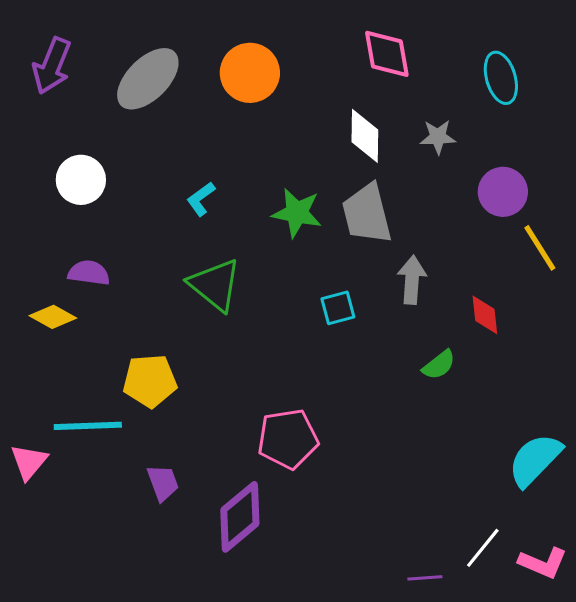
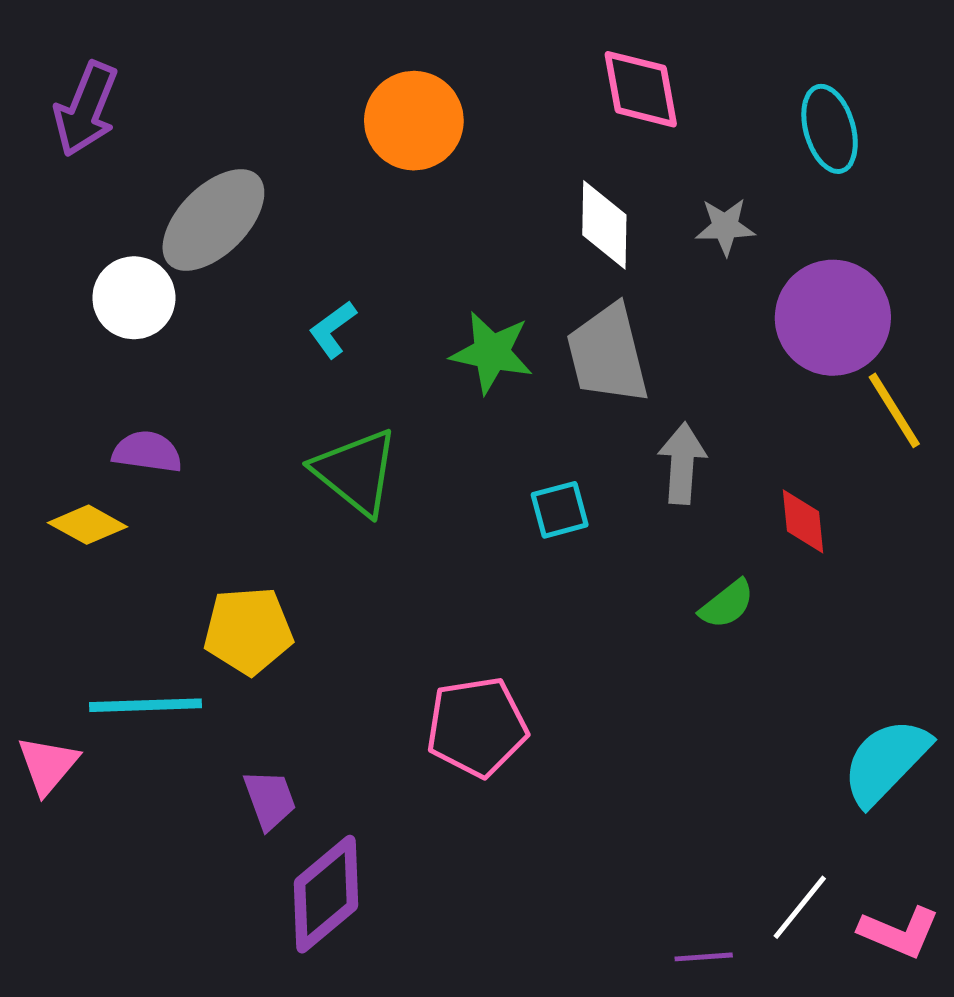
gray ellipse: (148, 79) -> (213, 220), moved
purple circle: (503, 192) -> (833, 318), size x1.4
purple diamond: (240, 517) -> (326, 894), moved

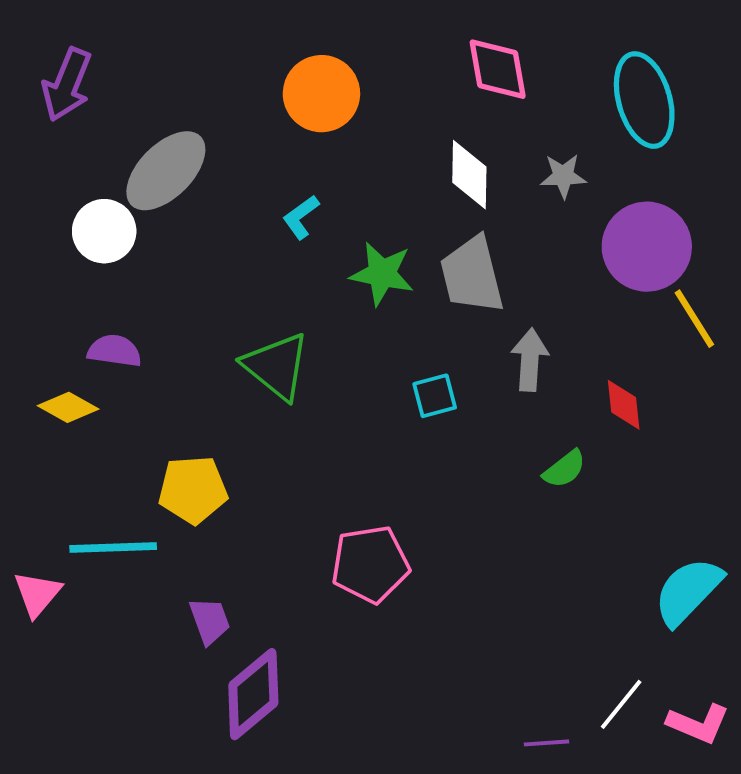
cyan ellipse: (830, 129) -> (644, 100), size x1.4
cyan L-shape: (333, 329) -> (301, 217), moved

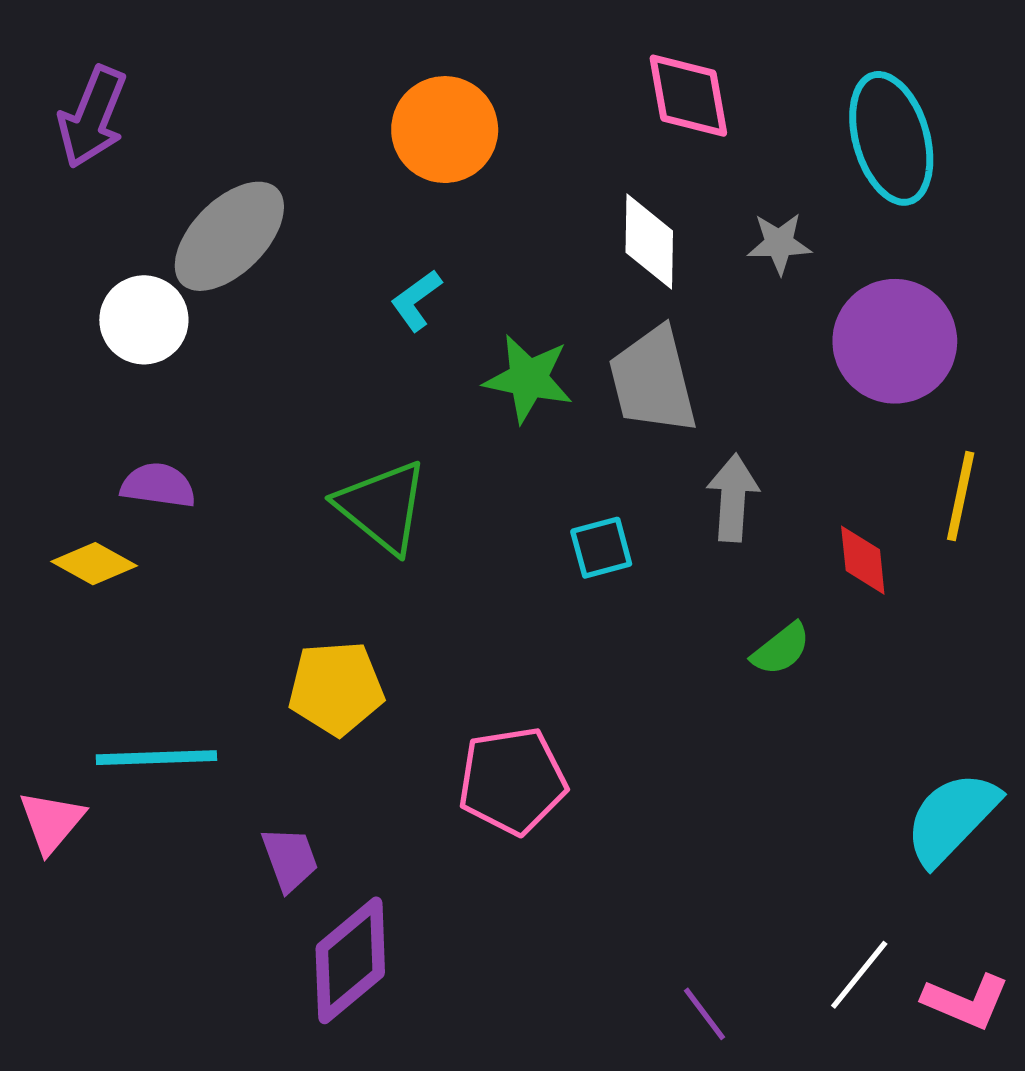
yellow line: (694, 319) -> (961, 496), moved, turned 44
yellow pentagon: (193, 490) -> (336, 688), moved
purple line: (547, 743) -> (704, 1014), moved, turned 57

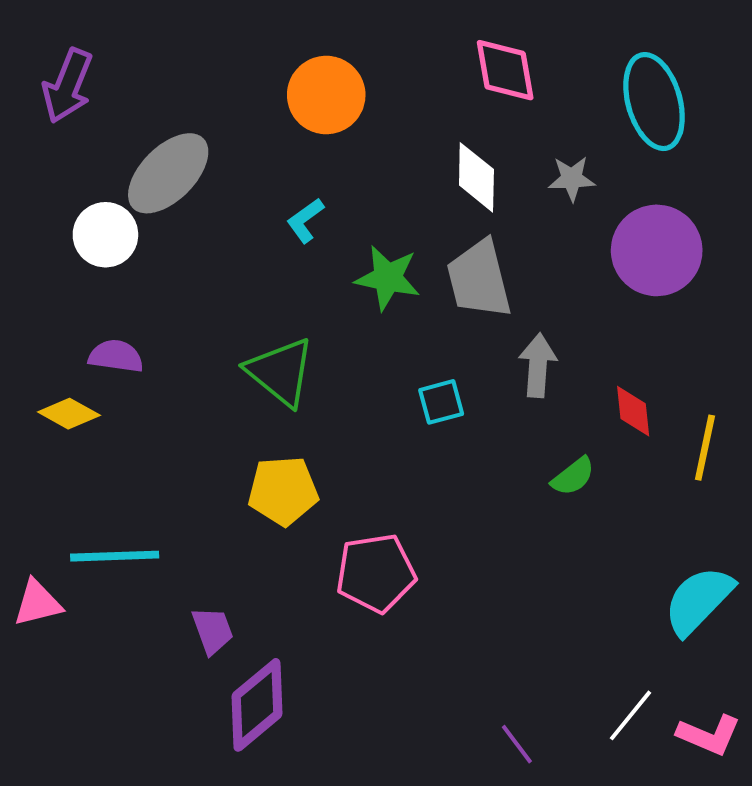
yellow line: (961, 496) -> (705, 448), moved
yellow pentagon: (336, 688) -> (283, 491), moved
pink triangle: (51, 822) -> (38, 603), turned 36

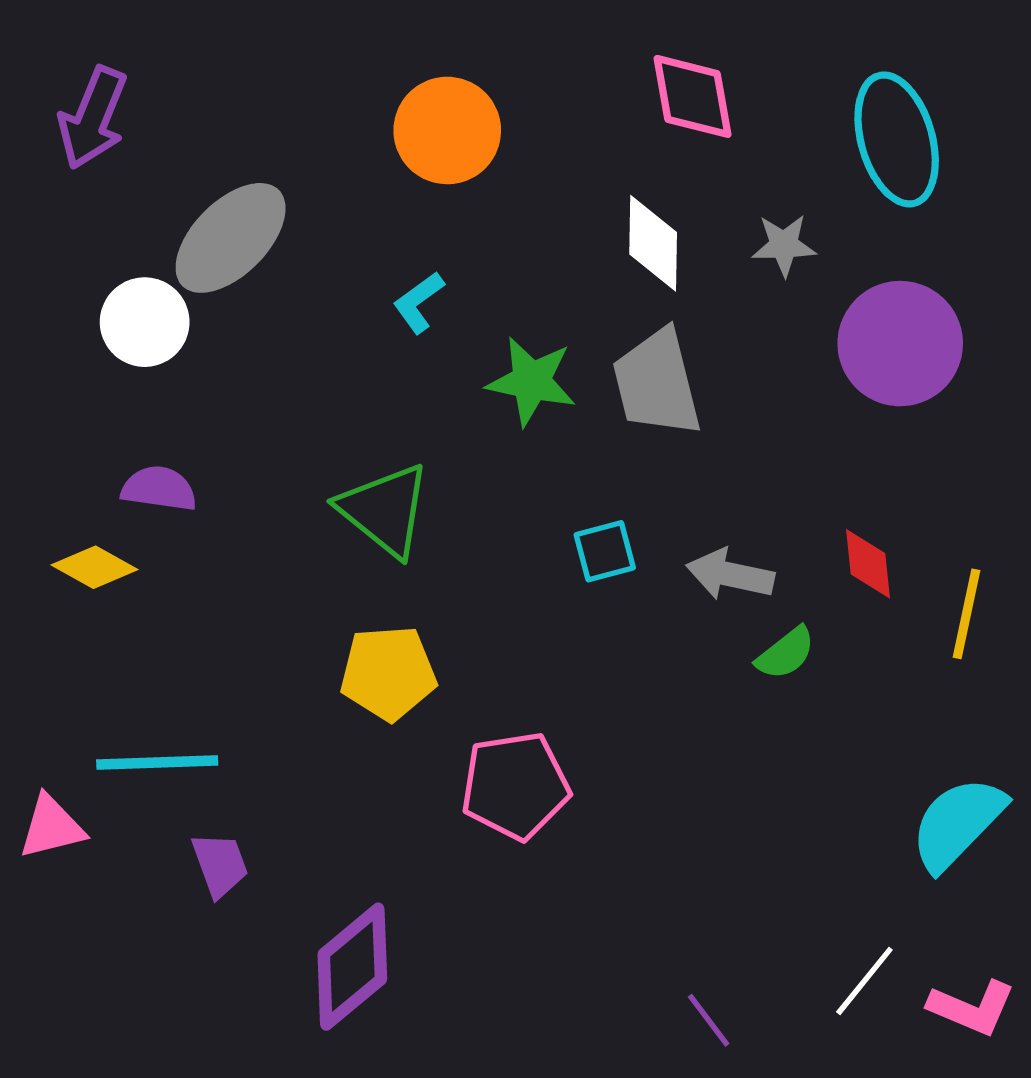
gray arrow: (538, 365) -> (730, 575), moved, turned -82
purple trapezoid: (213, 630) -> (220, 865), moved

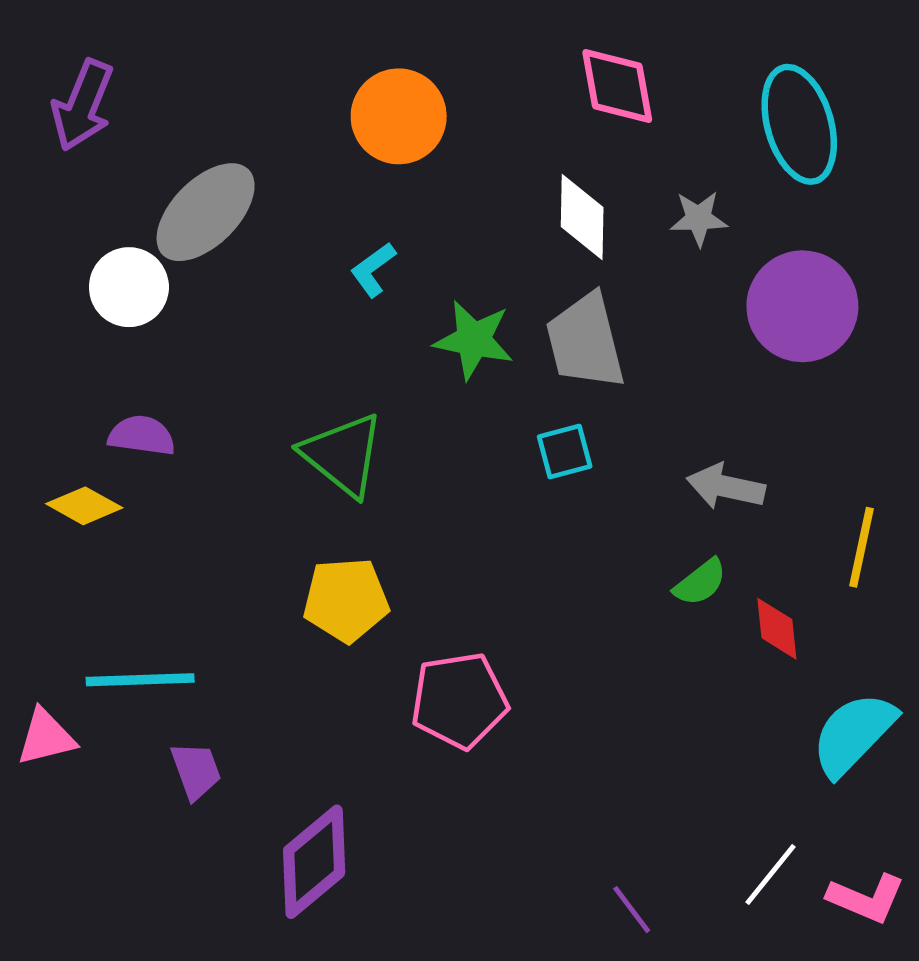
cyan square: (605, 551) -> (565, 452), moved
red diamond: (868, 564) -> (777, 629), moved
gray arrow: (730, 575) -> (726, 487), moved

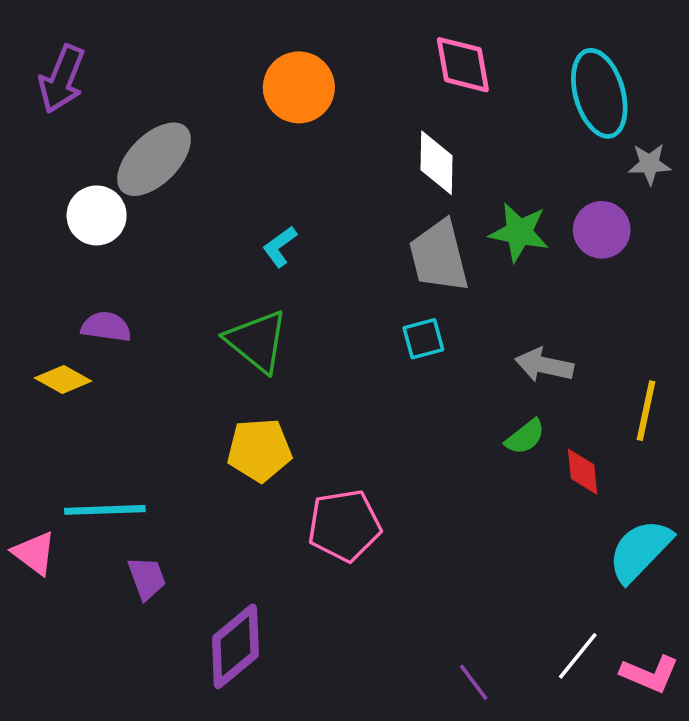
gray star: (699, 219) -> (650, 164), moved
cyan L-shape: (373, 270) -> (280, 247), moved
purple circle: (802, 306) -> (602, 230), size x0.7
green star: (474, 340) -> (519, 232), moved
pink triangle: (46, 737) -> (34, 553), turned 51

